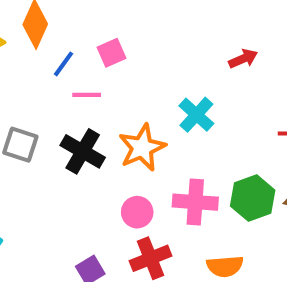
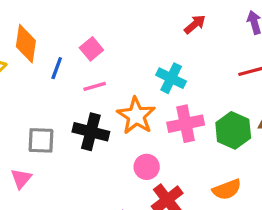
pink line: (87, 95) -> (95, 86), moved
pink cross: (195, 202) -> (186, 124), moved

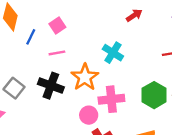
pink cross: (186, 124) -> (111, 99), moved
gray square: (41, 140) -> (14, 88), turned 30

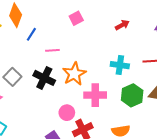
pink square: (57, 26) -> (76, 18), moved
cyan cross: (113, 53) -> (120, 65), moved, turned -30
pink circle: (89, 115) -> (67, 113), moved

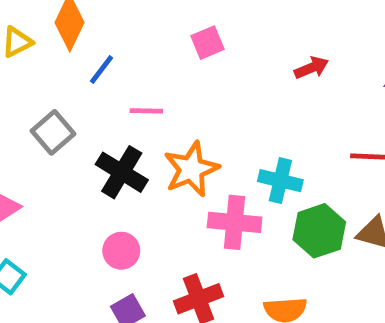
cyan cross: (120, 65) -> (280, 181), moved
gray square: (12, 77) -> (53, 132), moved
pink circle: (67, 113) -> (121, 251), moved

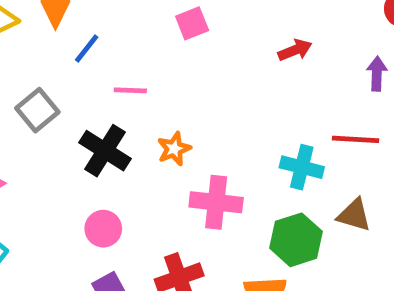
orange star: (191, 169) -> (174, 149), size x0.6
cyan cross: (280, 181) -> (302, 167), moved
green hexagon: (319, 231) -> (296, 240), moved

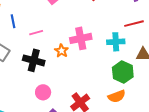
blue line: (87, 48) -> (13, 21), turned -32
pink cross: (216, 202) -> (81, 38), moved

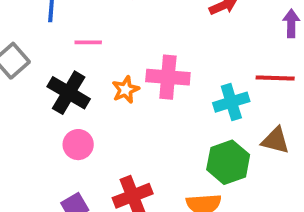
cyan cross: (116, 42) -> (231, 102), turned -30
pink circle: (43, 92) -> (78, 145), moved

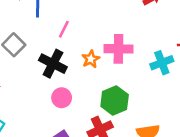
pink line: (88, 42) -> (64, 29), turned -60
green hexagon: (228, 162) -> (115, 100), moved

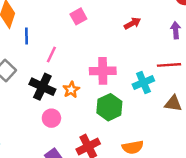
orange star: (91, 59) -> (71, 90), moved
green hexagon: (115, 100) -> (109, 107), moved

